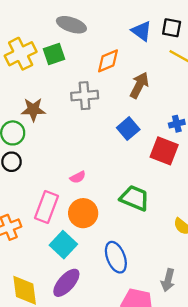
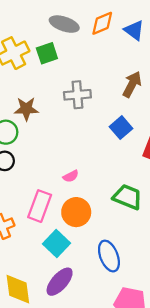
orange diamond: (108, 61) -> (102, 23), moved

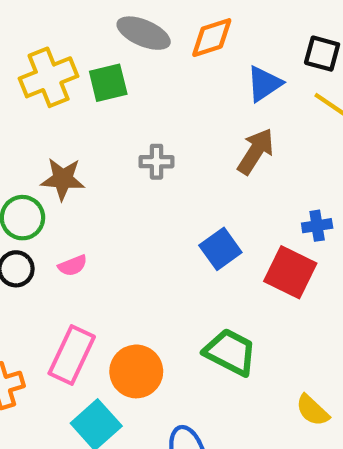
blue triangle: (134, 30) -> (264, 84), moved, turned 45
gray cross: (77, 95) -> (156, 162), size x0.7
blue square: (121, 128) -> (220, 249), moved
pink semicircle: (71, 176) -> (73, 266), moved

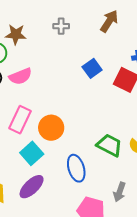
pink semicircle: (73, 266) -> (20, 76), size x1.6
green trapezoid: (230, 352) -> (109, 145), moved

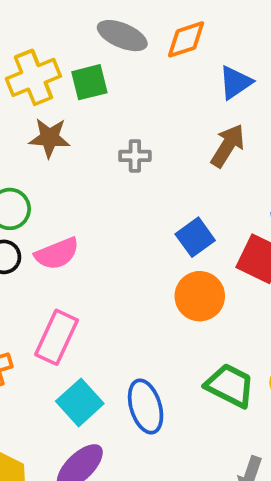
brown star: (16, 34) -> (50, 138), moved
orange circle: (51, 128) -> (200, 296), moved
blue ellipse: (76, 168) -> (146, 406), moved

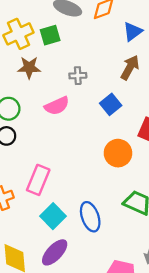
blue square: (195, 237) -> (111, 104), moved
pink semicircle: (57, 254) -> (57, 106), moved

